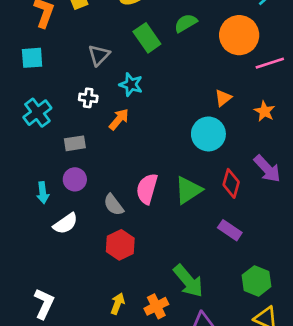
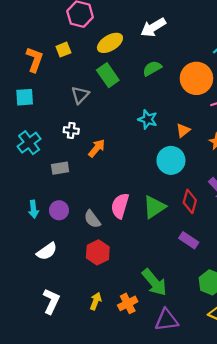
green rectangle: (147, 38) -> (108, 75), moved
cyan star: (131, 85) -> (148, 119), moved
purple circle: (75, 179) -> (59, 210), moved
white semicircle: (65, 223) -> (47, 251), moved
white L-shape: (44, 304) -> (51, 301), moved

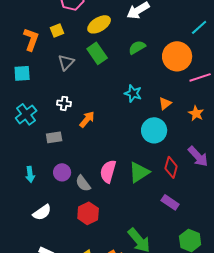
gray triangle: (80, 95) -> (66, 62), moved
purple circle: (59, 210) -> (62, 172), moved

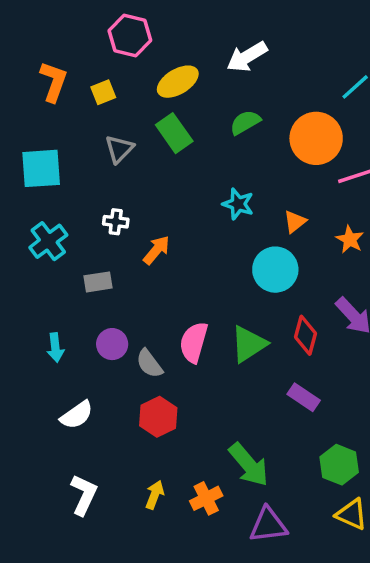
orange L-shape: (31, 39) -> (54, 82), moved
cyan square: (22, 73) -> (41, 168), size x1.4

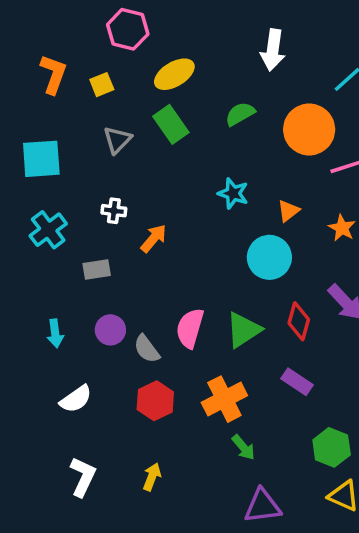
white arrow: (247, 57) -> (273, 50), moved, turned -51
green arrow: (249, 465) -> (243, 447), size x0.6
orange cross: (206, 498) -> (224, 399), moved, size x1.4

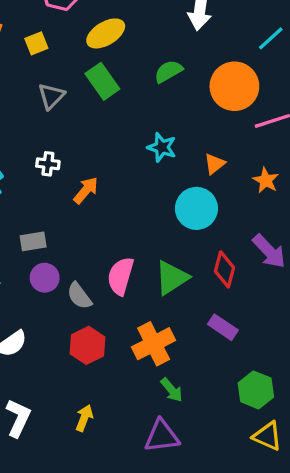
gray rectangle: (97, 269) -> (33, 241), moved
purple triangle: (262, 506) -> (162, 436), moved

